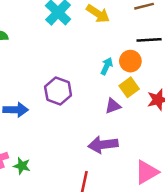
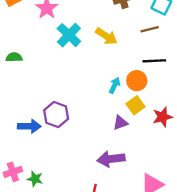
purple hexagon: (58, 91) -> (56, 115), moved

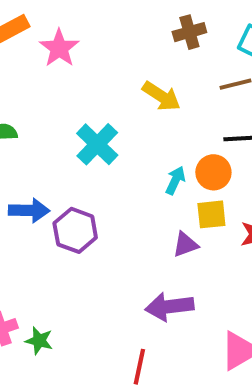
cyan cross: (69, 35) -> (97, 144), moved
yellow square: (136, 105) -> (211, 214), turned 30
blue arrow: (29, 126) -> (29, 210), moved

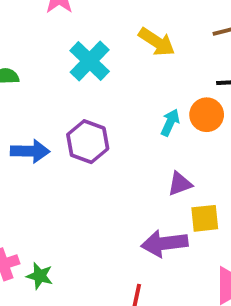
cyan cross: (97, 144) -> (90, 61), moved
yellow square: (211, 214) -> (205, 218), moved
purple hexagon: (75, 230) -> (88, 142), moved

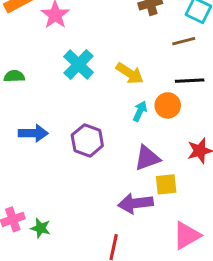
yellow arrow: (157, 42) -> (130, 73), moved
purple hexagon: (88, 142) -> (87, 140), moved
purple triangle: (180, 184) -> (147, 158), size x1.4

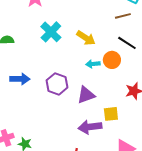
black line: (190, 81) -> (127, 43), turned 36
cyan arrow: (140, 111) -> (93, 64), turned -120
purple triangle: (147, 158) -> (86, 95), moved

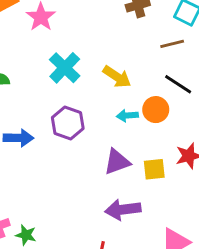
purple hexagon: (57, 84) -> (68, 123), moved
yellow square: (111, 114) -> (154, 169), moved

